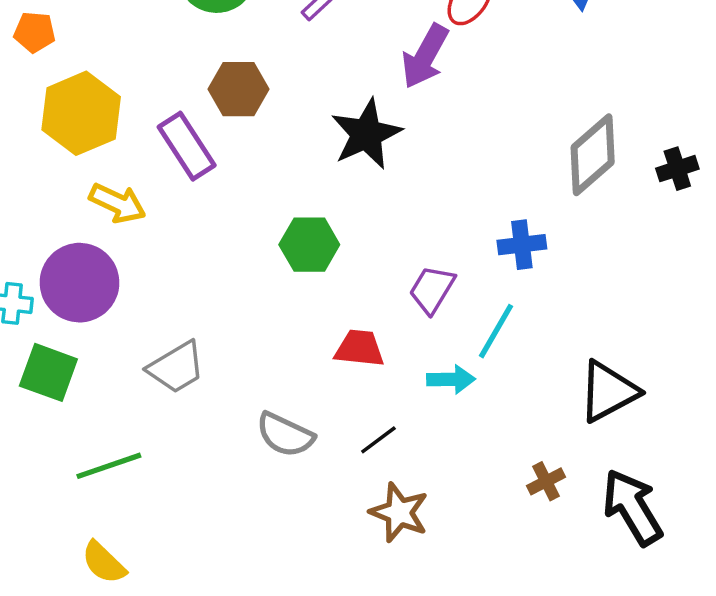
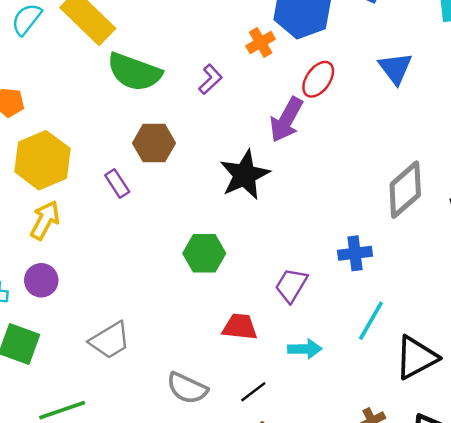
purple rectangle: (187, 146) -> (117, 183), size x0.6
yellow arrow: (118, 203) -> (45, 220), moved, turned -87
purple circle: (79, 283) -> (41, 280), size x0.6
cyan line: (496, 331) -> (371, 321), moved

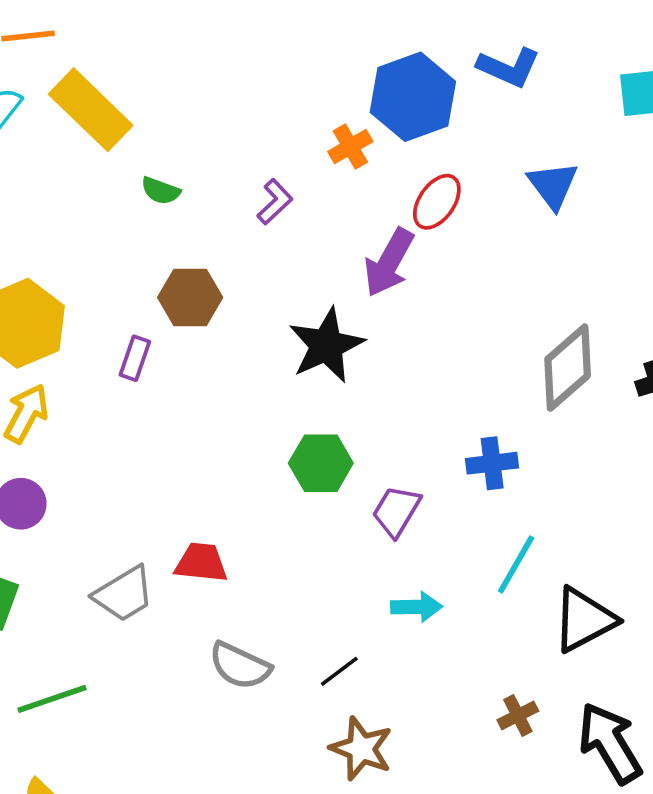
green semicircle: (134, 72) -> (161, 191), size x0.5
purple rectangle: (117, 183) -> (135, 358), turned 52
green hexagon: (204, 253) -> (321, 463), moved
red trapezoid: (240, 327) -> (201, 563), moved

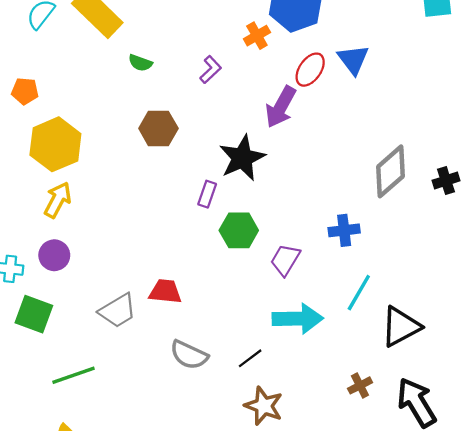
blue triangle: (553, 185) -> (353, 59), moved
purple rectangle: (135, 358) -> (207, 194), moved
cyan arrow: (417, 607) -> (298, 319), size x1.6

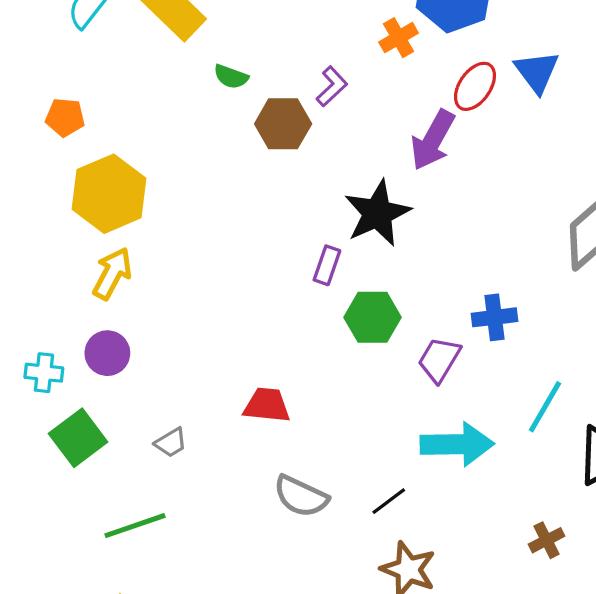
brown hexagon: (158, 128) -> (283, 124), moved
blue cross: (344, 230) -> (494, 317), moved
gray trapezoid: (118, 311) -> (171, 443), moved, size x0.6
green square: (34, 314) -> (78, 438), turned 33

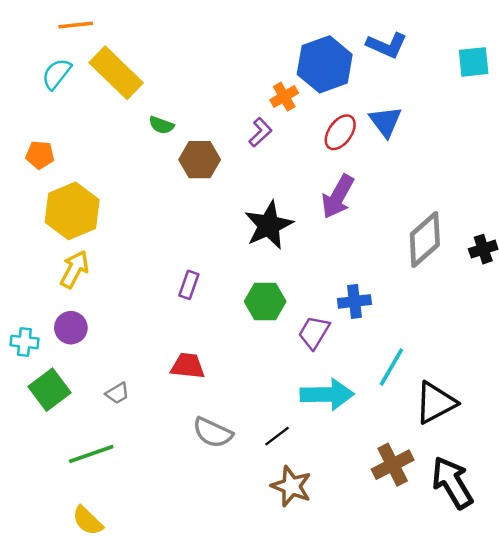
purple L-shape: (332, 86) -> (260, 132), moved
purple arrow: (433, 140) -> (338, 197), moved
purple rectangle: (327, 265) -> (189, 285), moved
brown cross: (547, 540) -> (393, 465), size x1.6

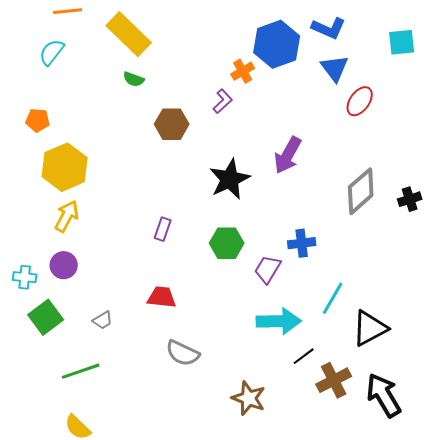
yellow rectangle: (116, 73) -> (129, 34), moved
blue triangle: (385, 122) -> (335, 68), moved
green semicircle: (161, 125) -> (134, 79), moved
red ellipse: (340, 132) -> (360, 101), moved
black line: (277, 436) -> (304, 356), moved

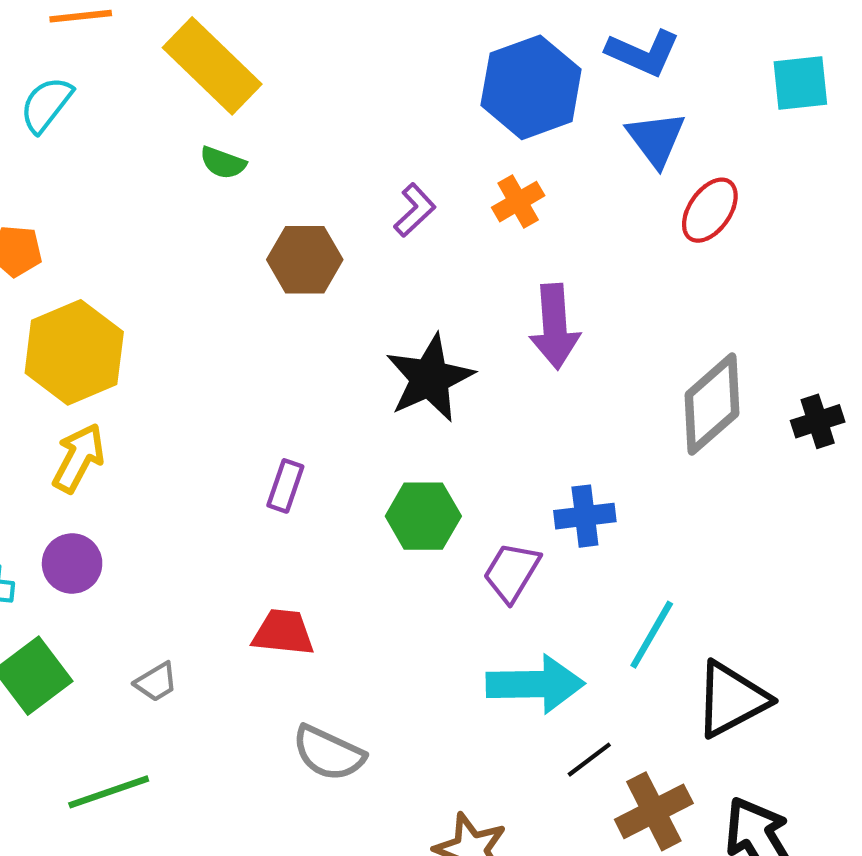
orange cross: (243, 71) -> (518, 202), moved
purple arrow: (288, 155) -> (555, 326), turned -33

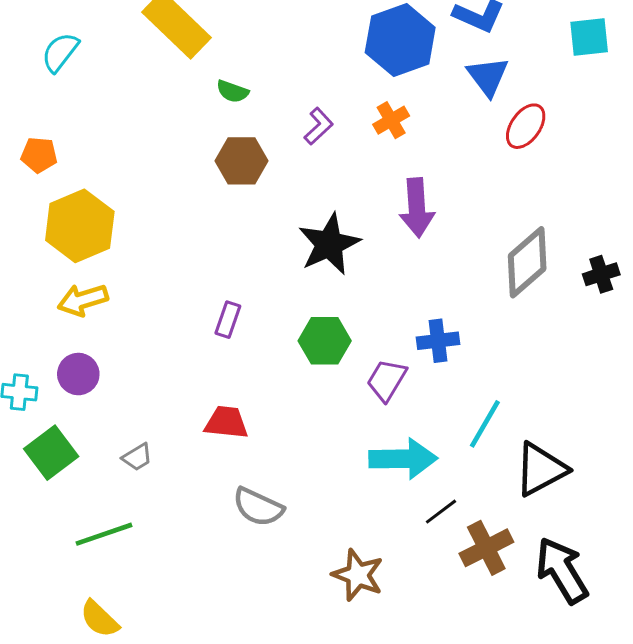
green semicircle: (223, 163) -> (232, 91), moved
yellow arrow: (79, 458) -> (83, 300), turned -135

